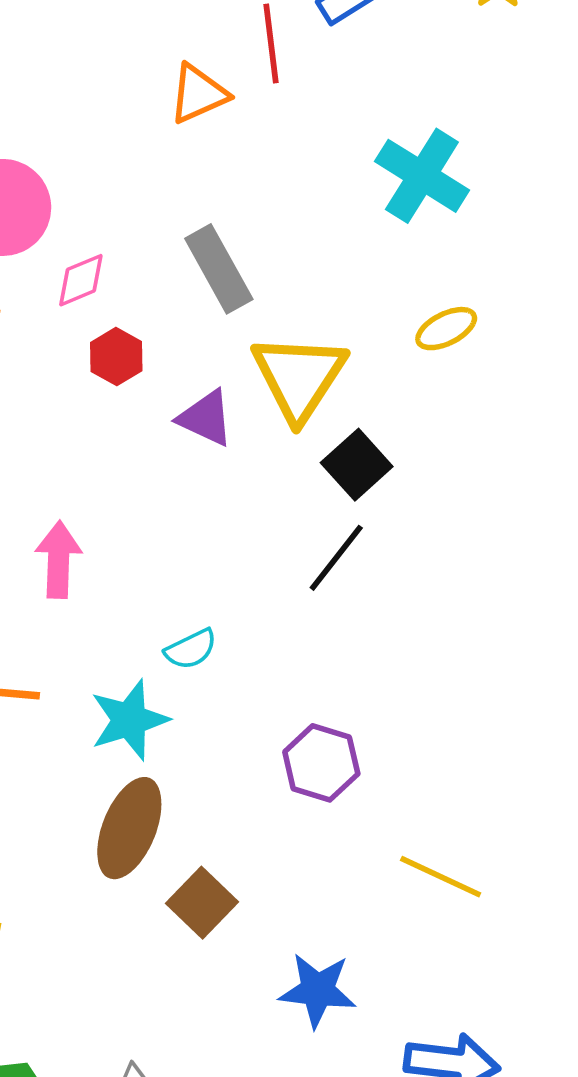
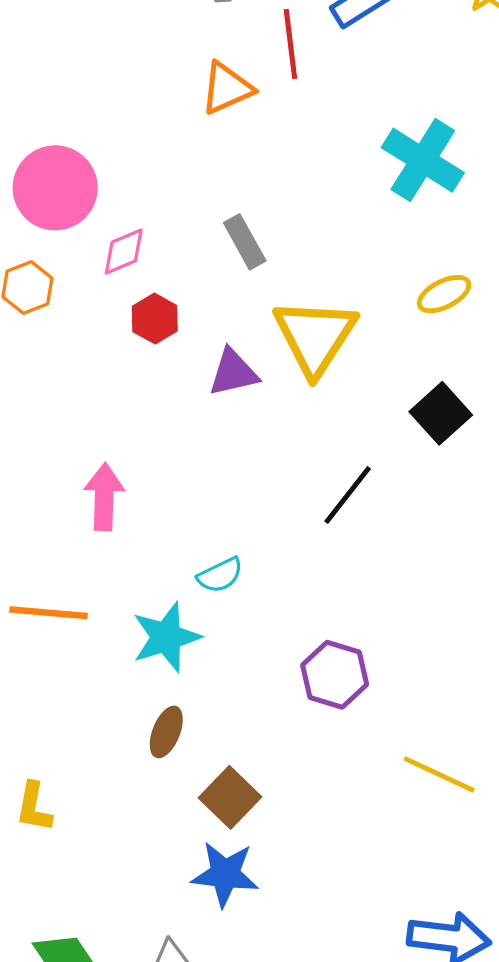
gray rectangle: (219, 269) -> (245, 242), size x0.7
purple triangle: (206, 418) -> (233, 373), turned -38
black square: (357, 465) -> (441, 413), moved
brown ellipse: (129, 828) -> (166, 732), size x0.6
blue star: (318, 990) -> (225, 874), moved

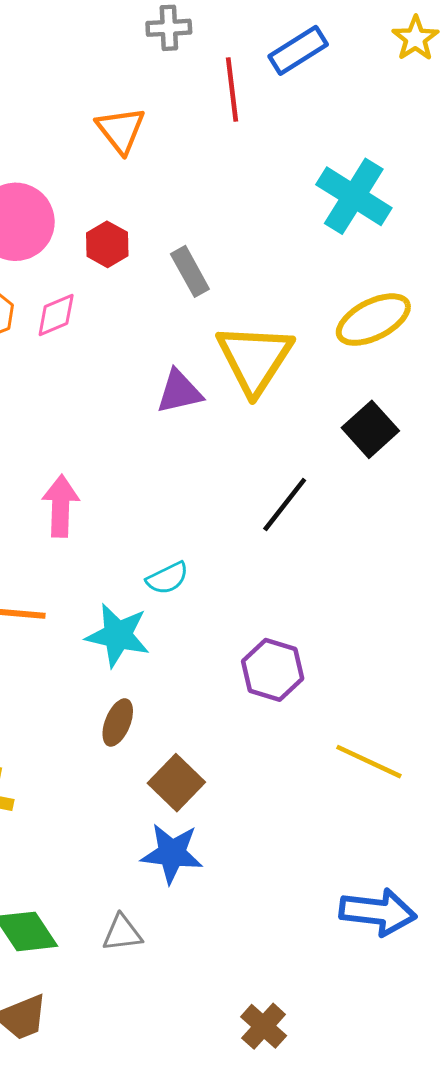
orange triangle: (227, 88) -> (121, 130), moved, turned -44
pink diamond: (124, 252) -> (56, 315), moved
yellow ellipse: (444, 294) -> (373, 320), size x1.5
red hexagon: (155, 319) -> (107, 244), moved
cyan star: (166, 637) -> (118, 635), turned 30

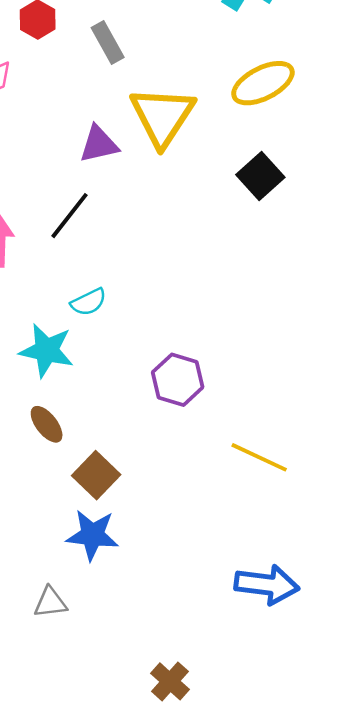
black line: (285, 504) -> (69, 216), moved
brown ellipse: (118, 722) -> (47, 424), turned -60

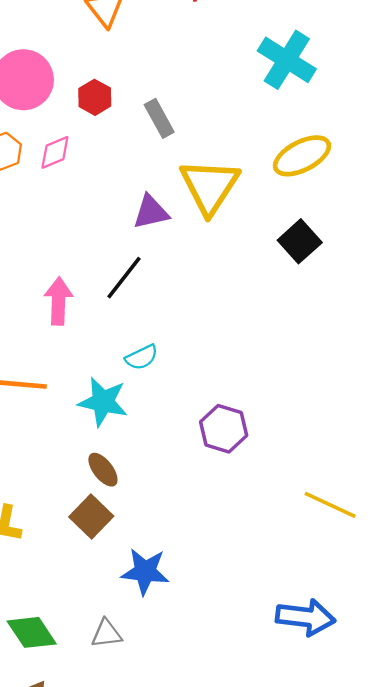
yellow line: (259, 457) -> (330, 505), moved
brown square: (96, 475) -> (91, 517), moved

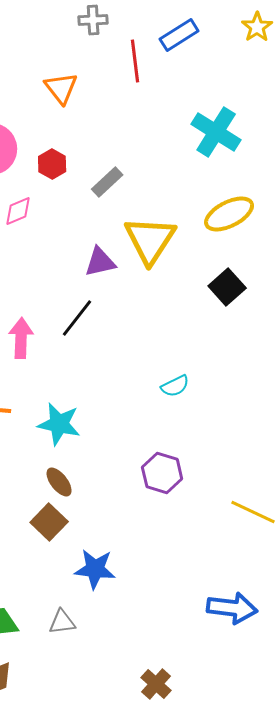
gray rectangle: (159, 118) -> (107, 182), turned 76
cyan semicircle: (142, 357) -> (175, 386), moved
purple hexagon: (224, 429) -> (162, 473), moved

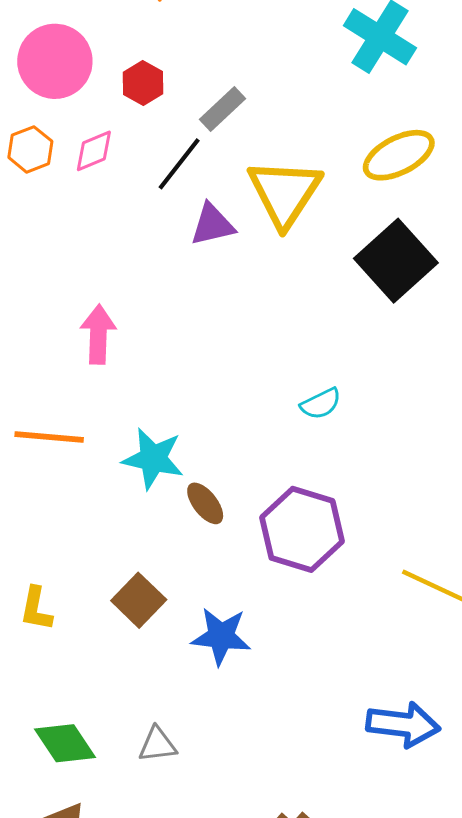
black square: (227, 287) -> (396, 261), size x1.5
black line: (77, 318) -> (179, 164), moved
purple hexagon: (162, 473) -> (302, 529), size x1.4
brown ellipse: (59, 482) -> (205, 503), moved
blue star: (95, 569) -> (221, 636), moved

